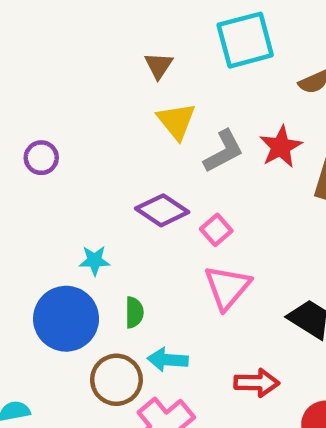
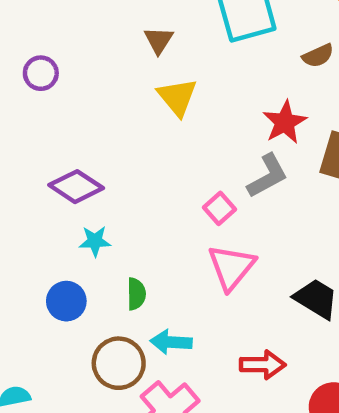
gray L-shape: (224, 151) -> (268, 176), moved
purple circle: (41, 158) -> (41, 73), moved
purple diamond: (162, 210) -> (76, 187), moved
blue circle: (66, 319) -> (66, 301), size x0.6

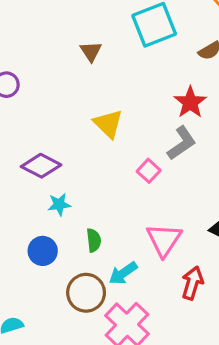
yellow triangle: (177, 97) -> (108, 124), moved
pink triangle: (231, 267) -> (164, 240), moved
cyan arrow: (171, 342) -> (123, 273), turned -32
red arrow: (263, 365) -> (192, 283), turned -68

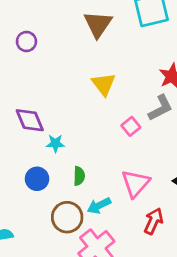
brown triangle: (91, 51) -> (98, 24), size x1.6
purple diamond: (41, 166) -> (30, 120), moved, turned 32

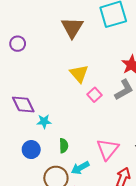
pink square: (131, 126) -> (95, 95), moved

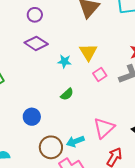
purple diamond: (23, 104) -> (36, 43), moved, turned -40
cyan star: (44, 121) -> (64, 61), moved
green semicircle: (64, 146) -> (67, 94), moved, turned 40

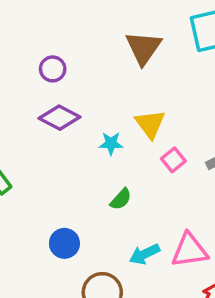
pink triangle: (104, 128) -> (189, 250), turned 40
cyan arrow: (75, 141) -> (144, 254), moved

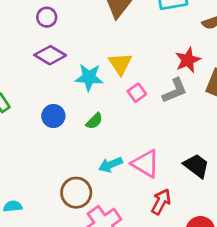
cyan star: (111, 143) -> (89, 77), size x1.5
blue circle: (64, 243) -> (53, 116), moved
pink triangle: (189, 250) -> (146, 164), turned 36

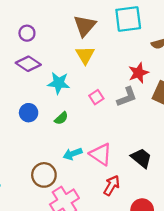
yellow triangle: (120, 64) -> (85, 55), moved

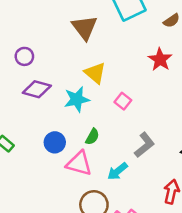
yellow triangle: (85, 55) -> (95, 73), moved
gray L-shape: (127, 97) -> (144, 145), moved
pink triangle: (101, 154) -> (79, 164), moved

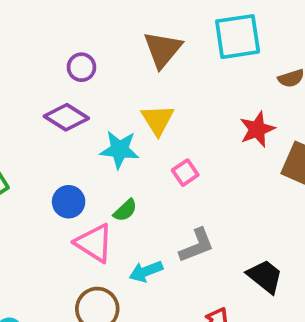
purple circle: (24, 56) -> (81, 67), moved

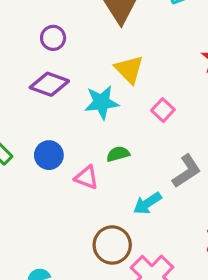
blue circle: (69, 202) -> (49, 155), moved
green semicircle: (125, 210) -> (118, 154), turned -140
pink triangle: (94, 243) -> (87, 177), moved, size x0.7

